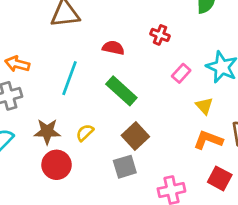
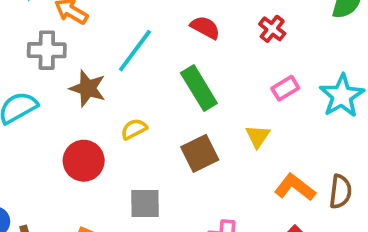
yellow triangle: (204, 106) -> (258, 136), moved
brown star: (47, 132) -> (88, 88), moved
gray square: (125, 167) -> (145, 204), moved

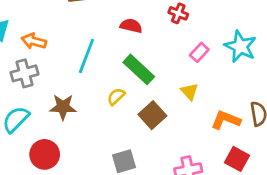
brown star: (88, 88) -> (63, 107), moved
yellow semicircle: (134, 129) -> (116, 97), moved
red circle: (84, 161) -> (45, 154), moved

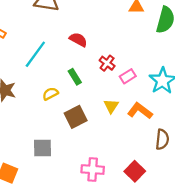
red cross: (178, 13) -> (107, 63), moved
green rectangle: (139, 69) -> (75, 77), size x0.6
orange L-shape: (226, 120) -> (140, 111), moved

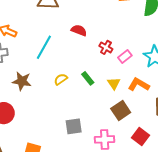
green rectangle: (75, 77) -> (88, 78), moved
brown square: (76, 117) -> (121, 110), moved
gray square: (42, 148) -> (74, 126), moved

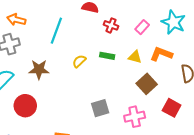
red cross: (106, 47) -> (111, 25), moved
green rectangle: (88, 78) -> (107, 56), turned -32
yellow triangle: (114, 83) -> (135, 57), turned -32

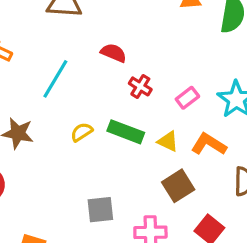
green rectangle: (107, 56) -> (126, 132), size x1.5

